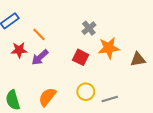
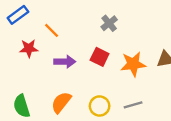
orange star: (109, 48) -> (133, 64), moved
purple arrow: (40, 57) -> (65, 62), moved, turned -138
yellow circle: (86, 92) -> (100, 106), moved

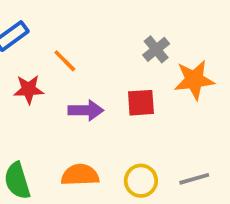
red square: (100, 57) -> (141, 103), turned -30
orange star: (133, 64) -> (194, 80), moved
orange semicircle: (61, 102) -> (80, 175), turned 50

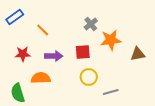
red star: (29, 89) -> (23, 54), moved
orange semicircle: (80, 175) -> (41, 78), moved
yellow circle: (141, 181) -> (89, 77), moved

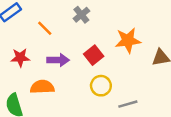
gray cross: (91, 24) -> (81, 15), moved
red square: (83, 52) -> (94, 55), turned -35

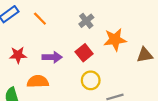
gray cross: (81, 15) -> (86, 21), moved
orange line: (45, 28) -> (40, 19), moved

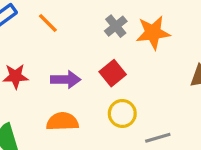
orange star: (115, 40) -> (153, 33), moved
orange semicircle: (38, 81) -> (62, 122), moved

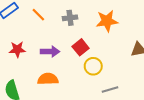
gray cross: (116, 26) -> (70, 18), moved, turned 32
yellow circle: (122, 113) -> (93, 66), moved

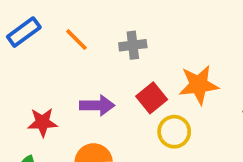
orange star: (107, 21) -> (199, 85), moved
red star: (17, 49) -> (43, 122), moved

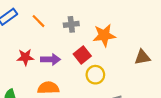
orange star: (199, 85) -> (104, 35), moved
red star: (43, 122) -> (25, 57), moved

